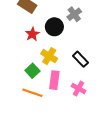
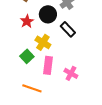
black rectangle: (81, 59) -> (68, 29), moved
orange line: (32, 93) -> (32, 88), moved

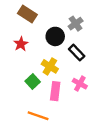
red star: (27, 21) -> (21, 44), moved
pink cross: (71, 73) -> (80, 84), moved

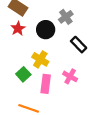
red star: (21, 44) -> (18, 29), moved
black rectangle: (77, 53) -> (79, 45), moved

